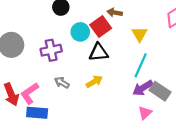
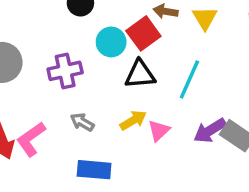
yellow triangle: (140, 34) -> (205, 18), moved
cyan line: (141, 65) -> (189, 79), moved
blue rectangle: (37, 113) -> (94, 170), moved
pink triangle: (145, 113) -> (159, 131), moved

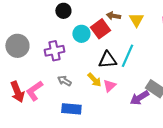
black triangle: (140, 74) -> (107, 60), moved
yellow arrow: (133, 120) -> (94, 80), turned 77
purple arrow: (210, 131) -> (139, 98), moved

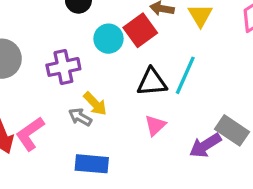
yellow arrow: (94, 80) -> (95, 104), moved

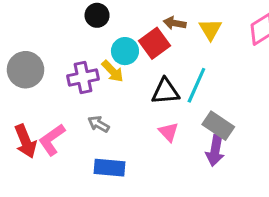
yellow arrow: (95, 104) -> (113, 71), moved
pink triangle: (155, 125) -> (169, 132), turned -30
gray rectangle: (232, 130) -> (218, 126), moved
purple arrow: (205, 145) -> (215, 151), turned -48

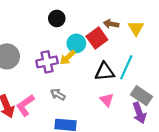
yellow arrow: (113, 71) -> (68, 58), turned 91
purple arrow: (215, 151) -> (139, 113), turned -30

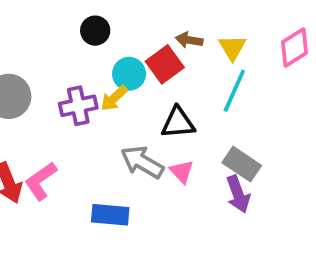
cyan line: (126, 67) -> (234, 91), moved
gray arrow: (58, 94) -> (142, 162), moved, size x1.6

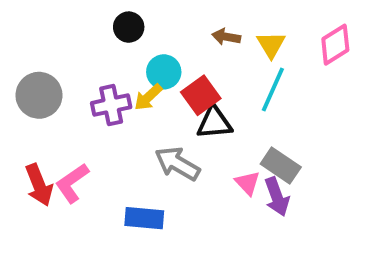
red square: (165, 64) -> (201, 95), moved
pink triangle: (182, 172) -> (248, 183), moved

